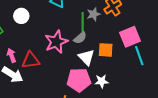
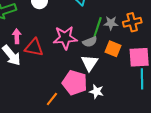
orange square: (106, 50) -> (113, 49), moved

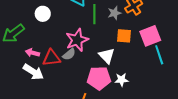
green line: (98, 27) -> (94, 14), moved
pink arrow: (17, 36) -> (32, 53), turned -56
gray semicircle: (90, 42) -> (69, 54), moved

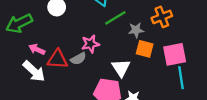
gray star: (114, 13) -> (136, 30), moved
green line: (94, 14) -> (115, 18), turned 48
pink star: (77, 40) -> (90, 44), size x0.7

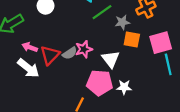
pink star: (90, 44) -> (84, 49), moved
red triangle: (57, 59) -> (50, 55), turned -45

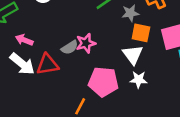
red triangle: (50, 55) -> (47, 64), moved, turned 35
white triangle: (111, 59) -> (133, 55), moved
white star: (124, 87) -> (138, 80), moved

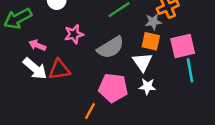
gray star: (130, 13) -> (153, 22), moved
pink star: (86, 43) -> (74, 34), moved
gray semicircle: (70, 47) -> (111, 47), moved, size x1.6

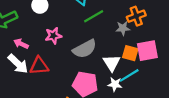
orange square: (151, 41) -> (130, 53), moved
cyan line: (190, 70) -> (129, 75), moved, turned 66

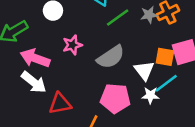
gray star: (123, 28) -> (149, 15), moved
pink arrow: (21, 44) -> (35, 58), size x1.6
red triangle: (39, 66) -> (60, 104), moved

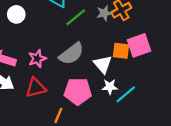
pink star: (72, 45) -> (37, 59), moved
cyan line: (166, 83) -> (126, 94), moved
red triangle: (60, 104) -> (36, 88), moved

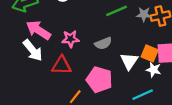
gray semicircle: (71, 54) -> (103, 43), size x0.7
white star: (110, 87) -> (154, 70), moved

